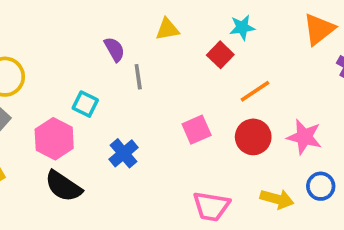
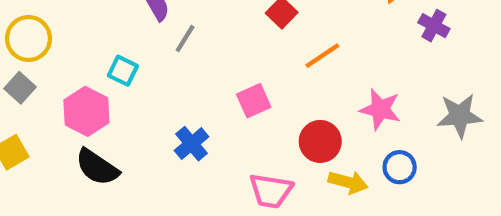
gray line: (138, 77) -> (185, 38), turned 40
red circle: (253, 137) -> (320, 141), moved
blue cross: (124, 153) -> (192, 144), moved

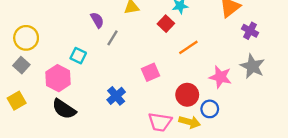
gray star: (460, 116) -> (252, 66), moved, turned 30
blue circle: (400, 167) -> (210, 109), moved
yellow arrow: (348, 182) -> (190, 122), moved

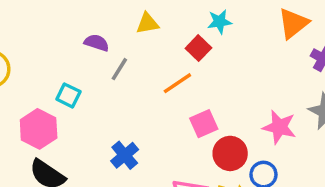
purple semicircle: (97, 20) -> (97, 43), turned -42
orange line: (188, 47) -> (177, 83), moved
pink square: (150, 72) -> (204, 124), moved

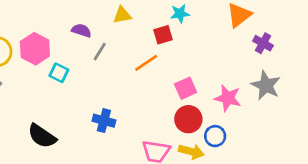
red square: (198, 48) -> (163, 35), turned 30
pink square: (204, 124) -> (186, 88), moved
pink hexagon: (39, 129) -> (35, 49), moved
blue cross: (125, 155) -> (104, 121), turned -35

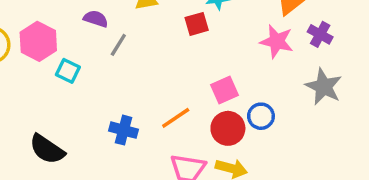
orange line: (146, 63) -> (176, 118), moved
pink star: (228, 98) -> (277, 41), moved
blue circle: (215, 136) -> (261, 116), moved

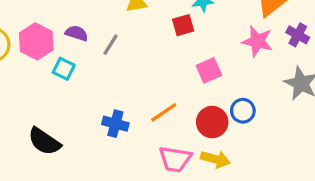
purple semicircle: (96, 19) -> (77, 33), moved
pink square: (224, 90) -> (209, 70), moved

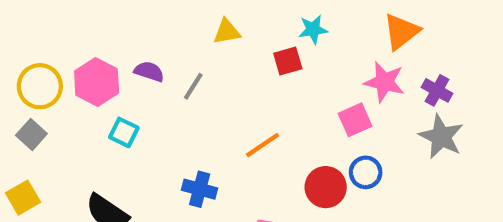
purple cross: (298, 35) -> (437, 90), moved
cyan square: (64, 69) -> (124, 132), moved
pink square: (209, 70) -> (355, 120), moved
orange line: (164, 112) -> (263, 145), moved

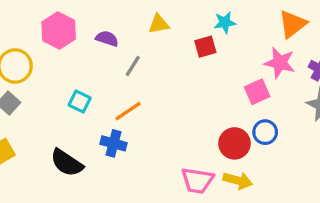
purple semicircle: (149, 71) -> (107, 39), moved
pink hexagon: (97, 82) -> (59, 30), moved
orange line: (263, 145) -> (128, 111), moved
blue cross: (200, 189) -> (113, 143), moved

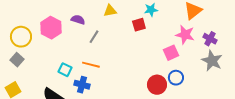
pink hexagon: (59, 30) -> (51, 28), moved
cyan square: (80, 101) -> (65, 70), moved
orange line: (128, 111) -> (91, 65), turned 48

